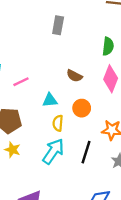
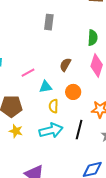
brown semicircle: (74, 76) -> (65, 65), turned 96
pink line: (21, 82) -> (28, 73), moved
cyan arrow: (53, 151) -> (51, 130), turned 45

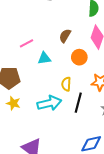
orange circle: (73, 92) -> (79, 57), moved
yellow semicircle: (54, 106) -> (66, 84), moved

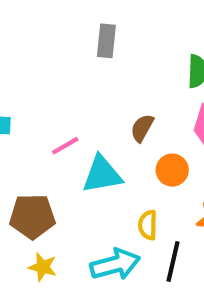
cyan triangle: (44, 58) -> (102, 174), size x1.5

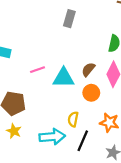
brown semicircle: (142, 128) -> (88, 69), moved
cyan triangle: (102, 174) -> (64, 78), moved

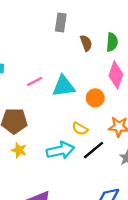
brown semicircle: (88, 69) -> (86, 43), moved, turned 128
yellow semicircle: (73, 119) -> (80, 129), turned -64
black line: (83, 141) -> (93, 150), turned 35

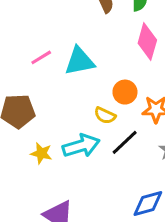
orange circle: (95, 98) -> (125, 92), moved
yellow star: (19, 150) -> (41, 153), moved

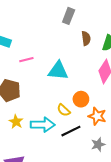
pink line: (41, 57) -> (26, 60), moved

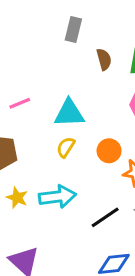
yellow semicircle: (64, 110) -> (66, 147), moved, turned 88
black line: (71, 131) -> (105, 217), moved

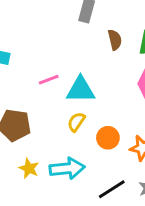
pink line: (20, 103) -> (49, 80), moved
orange circle: (109, 151) -> (108, 138), moved

